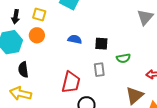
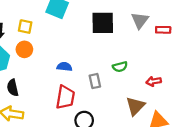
blue semicircle: (75, 39) -> (64, 67), moved
black square: (101, 44) -> (103, 23), moved, size x1.6

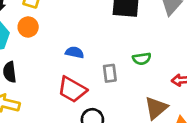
red trapezoid: (65, 97) -> (72, 90), turned 105

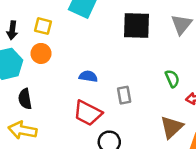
green semicircle: (142, 59) -> (172, 79), moved, turned -102

